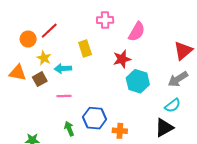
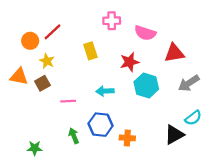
pink semicircle: (137, 32) -> (145, 33), turned 78
red triangle: (183, 51) -> (174, 53), moved, turned 30
cyan arrow: (63, 69) -> (105, 91), moved
cyan semicircle: (173, 105) -> (193, 118), moved

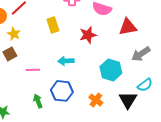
cyan hexagon: (146, 85) -> (111, 70), moved
black triangle: (174, 135) -> (128, 100), turned -30
orange cross: (127, 138) -> (96, 100), moved, turned 32

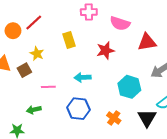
yellow star: (14, 34) -> (37, 54), moved
green arrow: (38, 101) -> (34, 110), moved, turned -80

